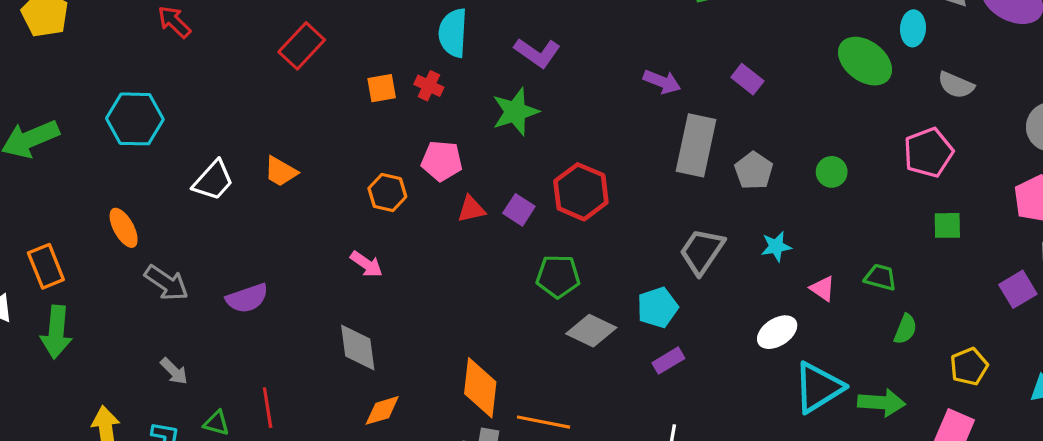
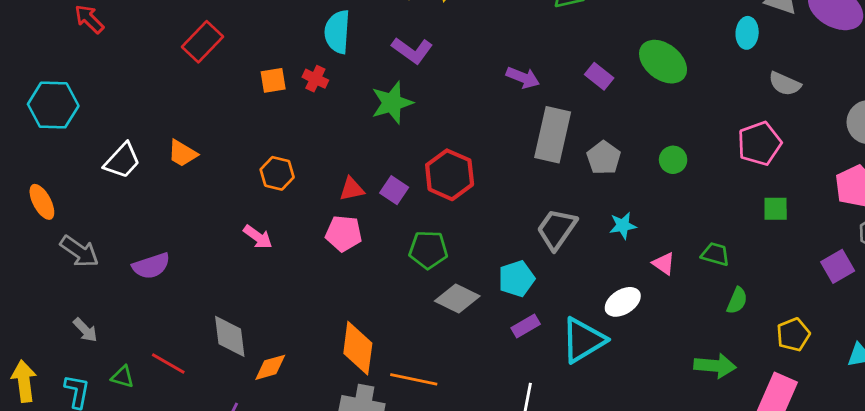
green ellipse: (865, 61) -> (663, 62), moved
pink pentagon: (442, 161) -> (344, 233), moved
gray diamond: (358, 347) -> (230, 336), moved
cyan triangle: (818, 387) -> (583, 340), moved
red line: (268, 408) -> (168, 364), turned -52

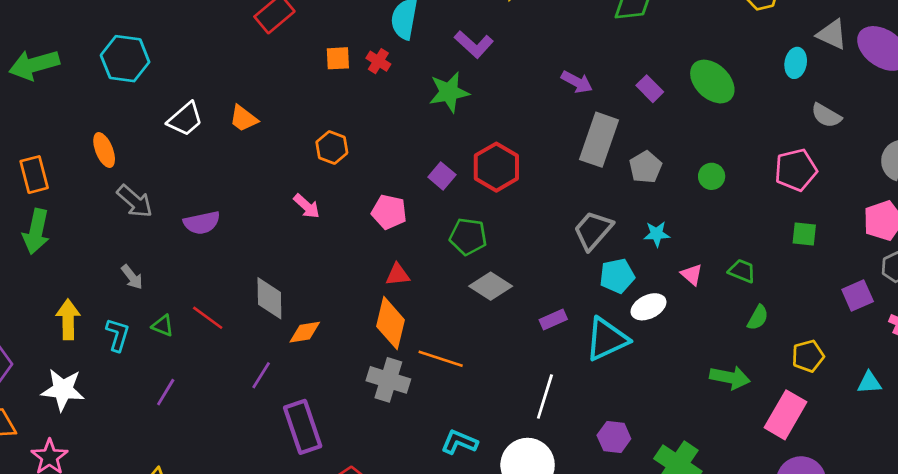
red triangle: (352, 189) -> (398, 275), moved
cyan pentagon: (517, 279) -> (617, 276), moved

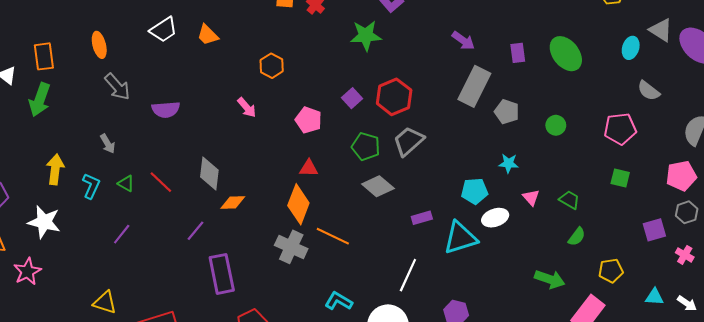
purple rectangle: (650, 89) -> (518, 53), turned 30
gray pentagon: (645, 167) -> (507, 112), turned -30
gray trapezoid: (593, 230) -> (409, 141), moved

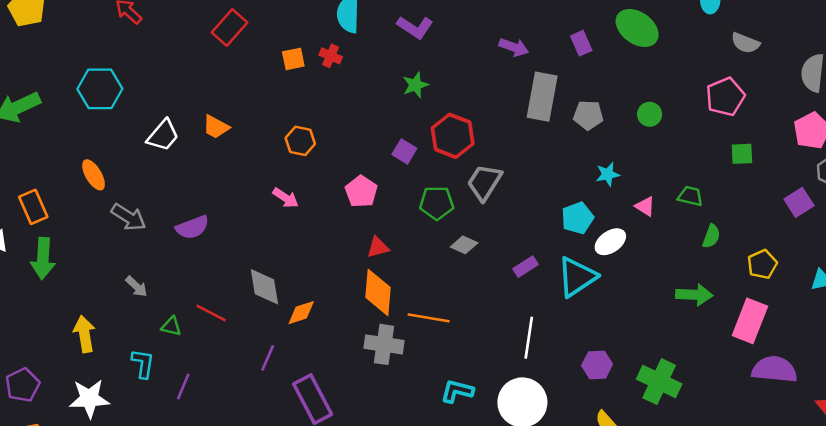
green star: (366, 36) -> (415, 85), moved, size x0.7
pink pentagon: (309, 120) -> (361, 192), turned 30
cyan L-shape: (91, 186) -> (143, 364), moved
gray diamond: (378, 186) -> (464, 245), size x0.7

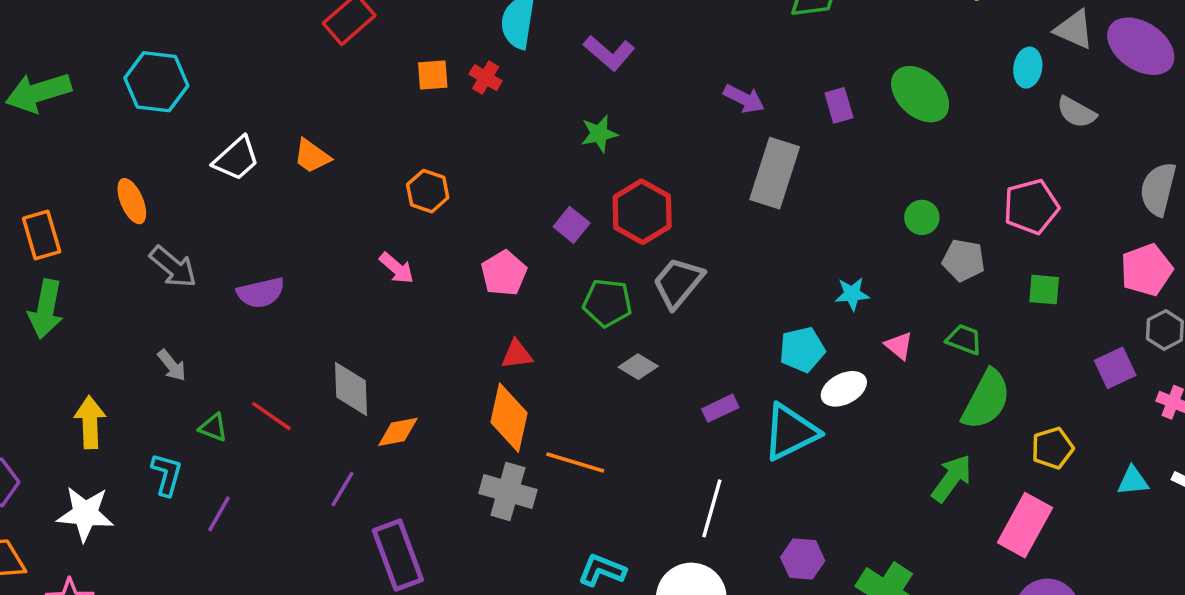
gray semicircle: (745, 43) -> (1076, 112), moved
gray pentagon: (588, 115) -> (964, 260), moved
green semicircle: (711, 236) -> (986, 400), size x1.8
green arrow: (694, 295) -> (952, 478), turned -64

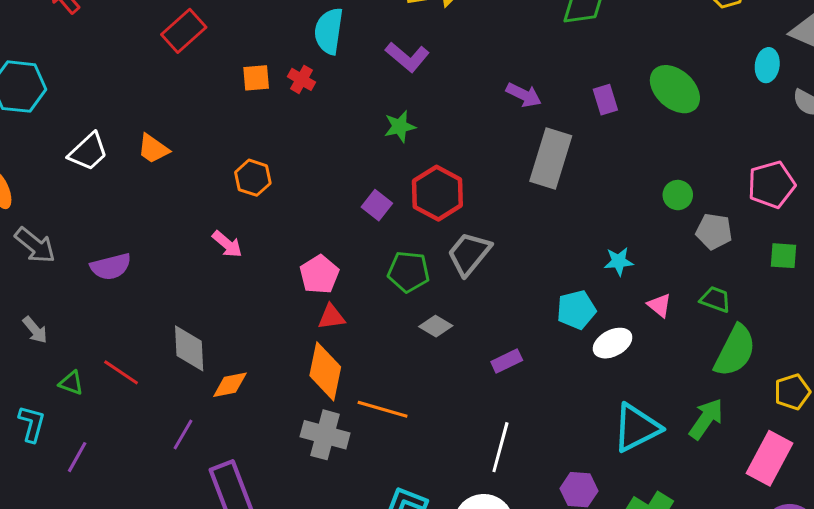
pink pentagon: (504, 273) -> (319, 275), moved
cyan triangle: (790, 432) -> (637, 428), moved

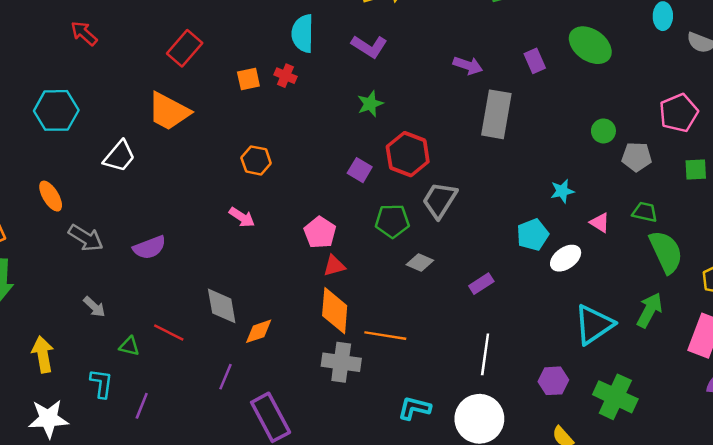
orange trapezoid: (153, 149) -> (169, 111), moved, size x1.6
green semicircle: (735, 351) -> (666, 252), turned -45

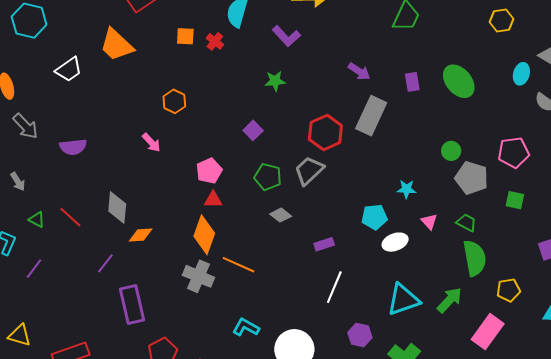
red hexagon: (408, 154) -> (325, 132), moved
gray pentagon: (637, 157) -> (472, 178), size x1.4
white line: (485, 354) -> (334, 287), moved

